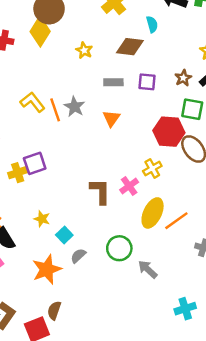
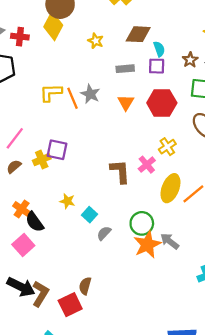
cyan semicircle: (152, 24) -> (159, 49), moved
yellow L-shape: (33, 102) -> (51, 93), turned -50
red hexagon: (169, 132) -> (162, 103), moved
purple square: (35, 163) -> (57, 150), turned 35
orange star: (47, 269) -> (147, 245), moved

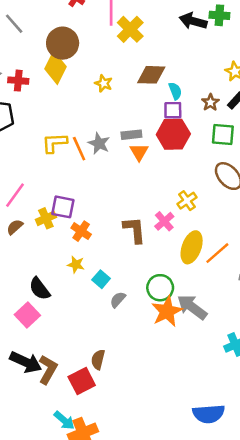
gray rectangle: (125, 69) -> (131, 135), moved
red hexagon: (162, 103) -> (173, 134), moved
orange cross: (22, 209) -> (81, 231), moved
gray arrow: (170, 241) -> (192, 307), size x1.4

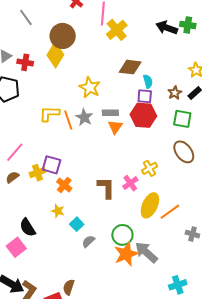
yellow star: (104, 83) -> (90, 87), moved, size x1.5

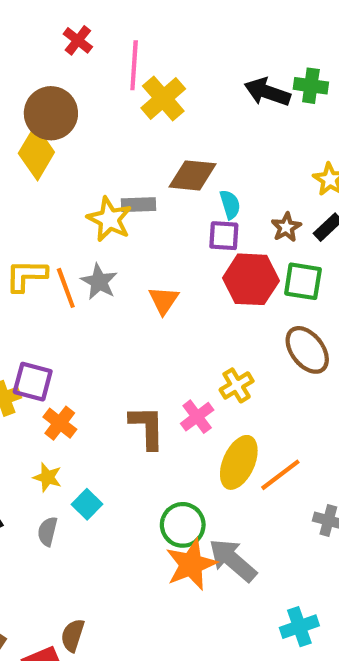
gray rectangle: (110, 113) -> (138, 205), moved
red hexagon: (143, 115) -> (251, 279), moved
gray semicircle: (88, 241) -> (48, 531), moved, turned -32

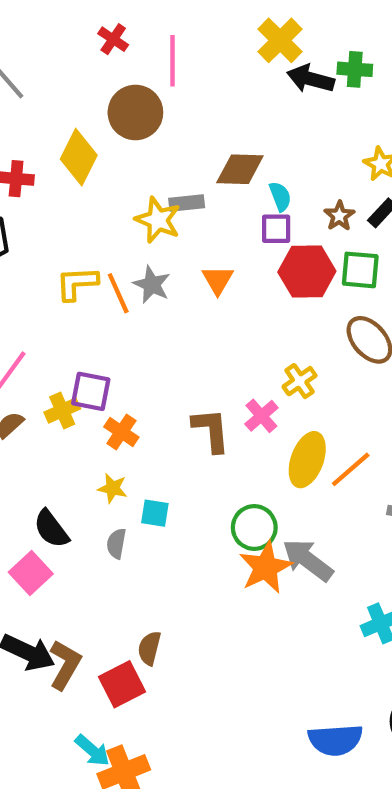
yellow cross: (163, 98) -> (280, 40), moved
brown circle: (51, 113) -> (135, 112), moved
orange triangle: (164, 300) -> (218, 280), moved
cyan square: (87, 504) -> (155, 513), turned -32

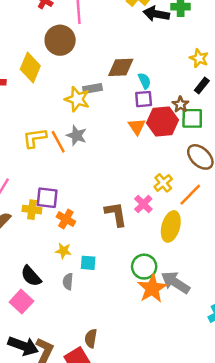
brown star: (339, 216) -> (180, 104), moved
orange triangle: (218, 280) -> (137, 127), moved
yellow cross: (62, 411) -> (32, 210), turned 36
orange line: (351, 469) -> (190, 195), moved

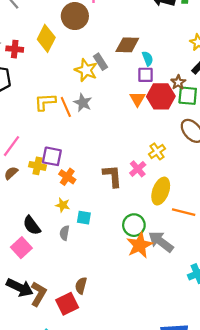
gray rectangle: (92, 88) -> (100, 62), turned 63
orange line: (190, 195) -> (184, 212), moved, turned 55

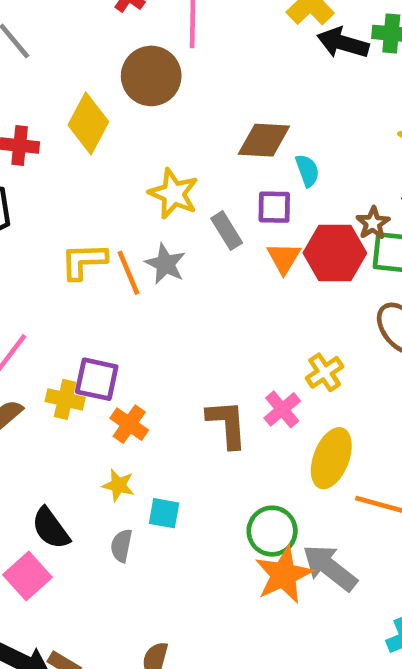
gray rectangle: (100, 62) -> (227, 231), moved
purple square: (145, 75) -> (274, 207), moved

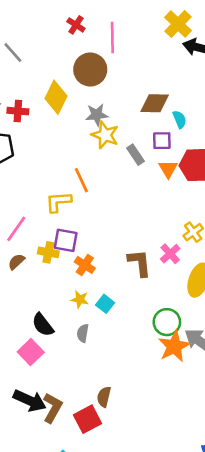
yellow L-shape: (84, 261) -> (58, 202), moved
gray star: (165, 264) -> (97, 115), moved, turned -30
cyan square: (164, 513) -> (105, 304), moved, turned 30

